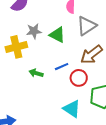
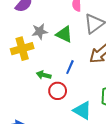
blue line: (62, 67) -> (70, 67), turned -40
red circle: (79, 78) -> (58, 91), moved

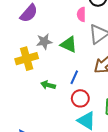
red circle: (58, 91) -> (80, 98), moved

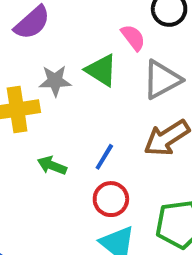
pink semicircle: (81, 14) -> (133, 38), turned 136
green triangle: (69, 44) -> (101, 70), moved

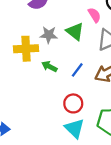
blue line: (104, 157) -> (77, 70), moved
green arrow: (52, 166) -> (49, 66), moved

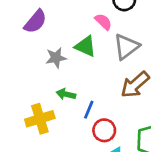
yellow cross: (26, 49) -> (40, 119), moved
blue line: (77, 70) -> (89, 110), moved

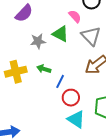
gray triangle: (126, 47) -> (91, 36), turned -40
yellow cross: (40, 119) -> (16, 72), moved

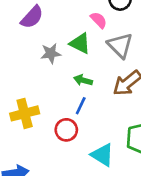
green arrow: (44, 69) -> (83, 80), moved
yellow cross: (16, 72) -> (25, 113), moved
red circle: (71, 98) -> (66, 130), moved

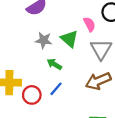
green arrow: (83, 80) -> (54, 64), moved
red circle: (66, 130) -> (32, 95), moved

